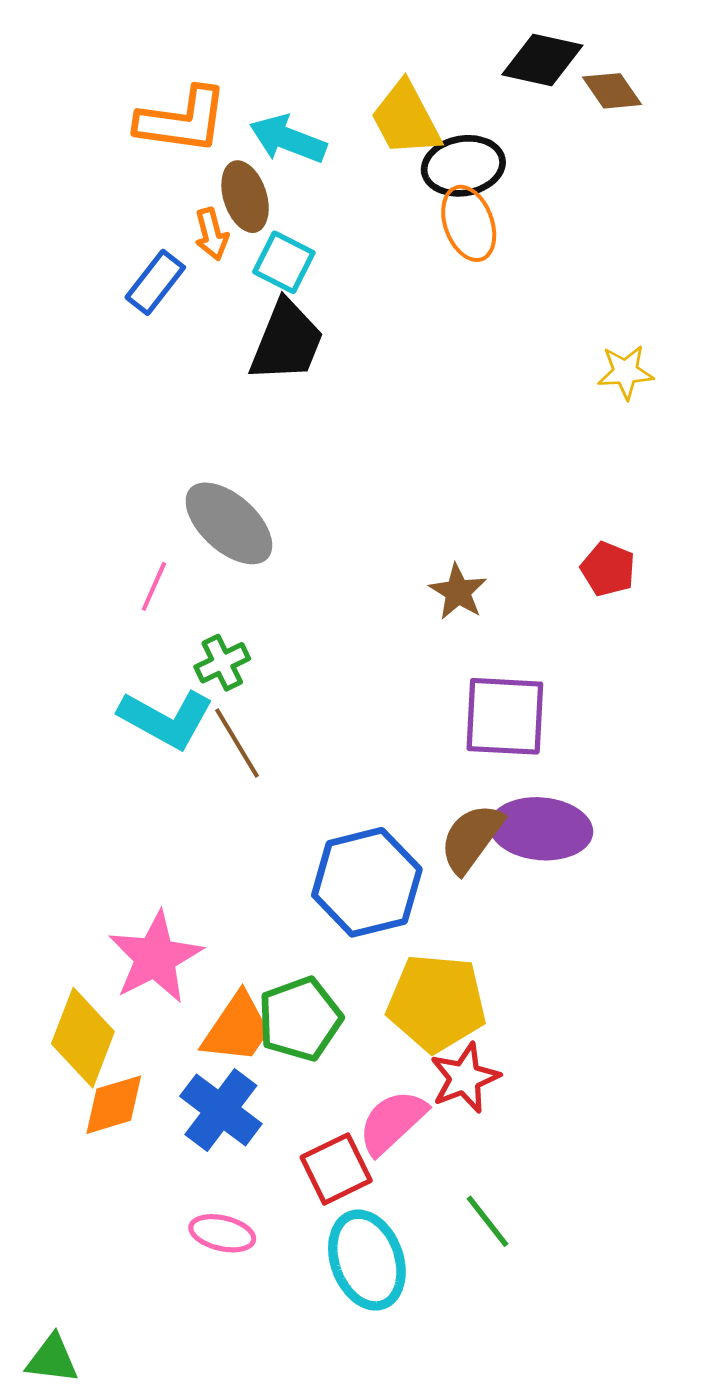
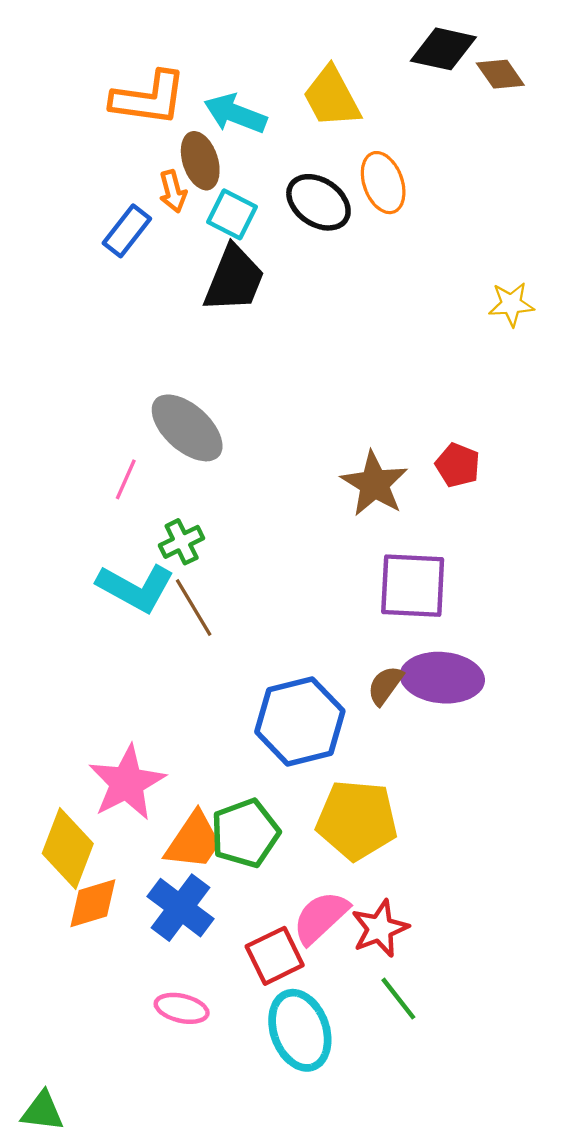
black ellipse: (463, 166) -> (318, 202), moved, turned 44
red pentagon: (608, 569) -> (458, 465), moved
brown star: (458, 592) -> (374, 484), size x1.4
brown semicircle: (471, 838) -> (385, 685), size x0.7
red star: (465, 1078) -> (380, 928), moved

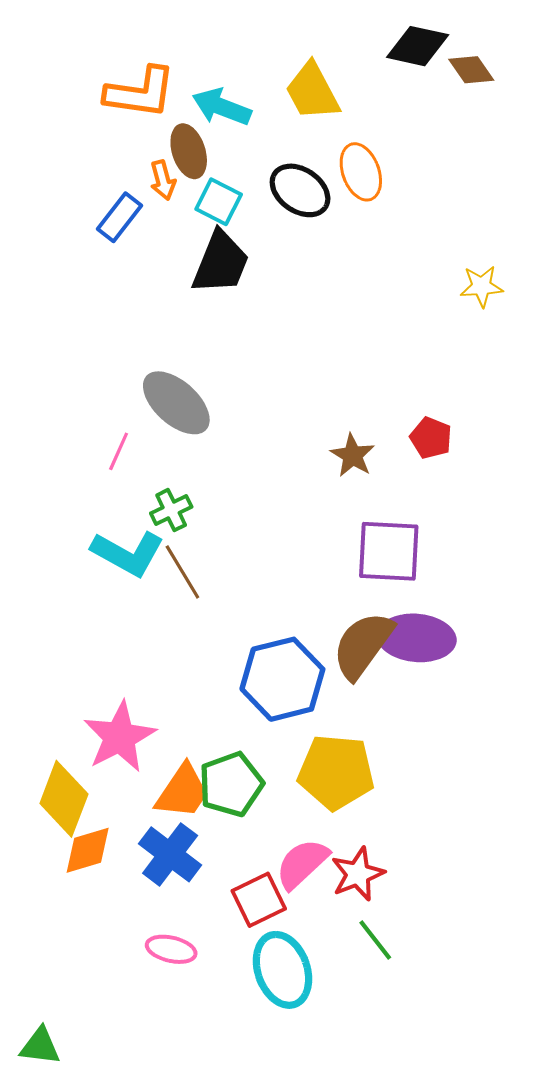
brown star: (374, 484) -> (353, 455), size x0.7
brown semicircle: (385, 685) -> (363, 645), size x1.8

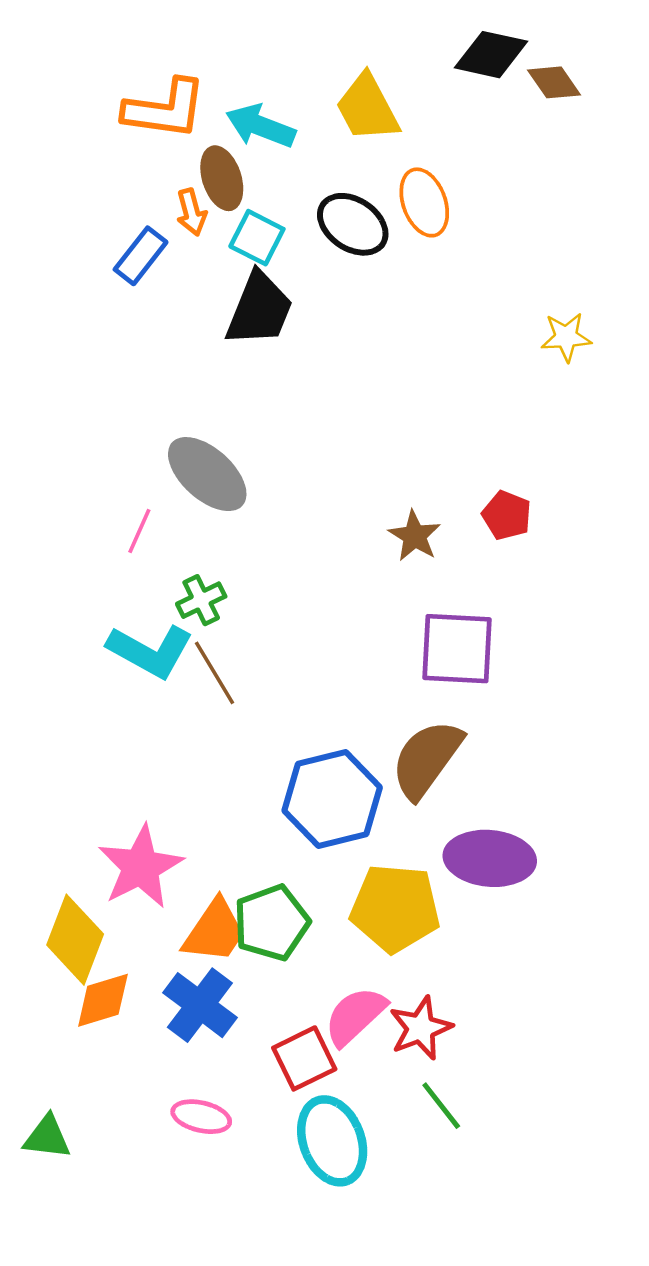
purple ellipse: (417, 638) -> (490, 858), moved
green triangle: (40, 1046) -> (47, 1137), moved

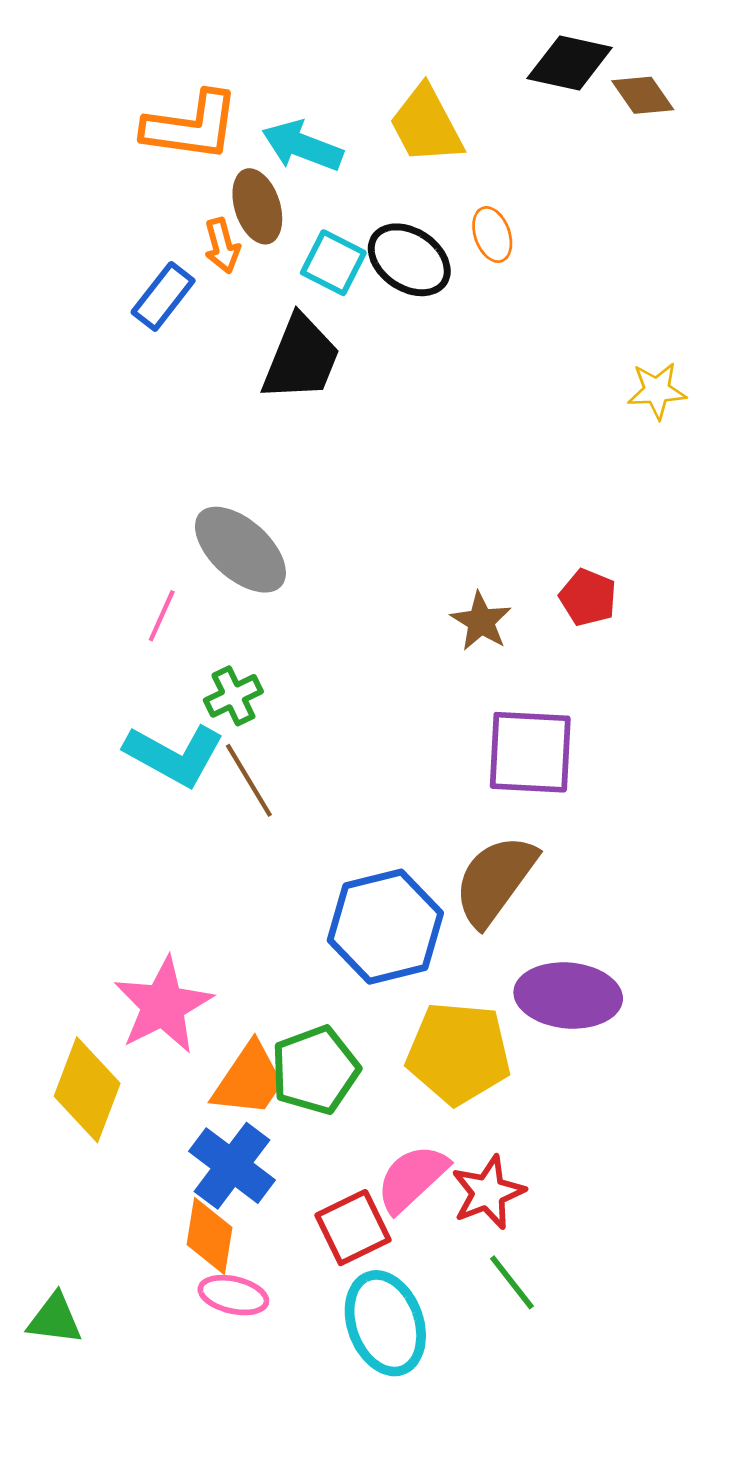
orange ellipse: (424, 202) -> (492, 235), size x0.7
cyan square: (257, 238) -> (333, 263), moved
orange diamond: (103, 1000) -> (210, 1236), moved, turned -64

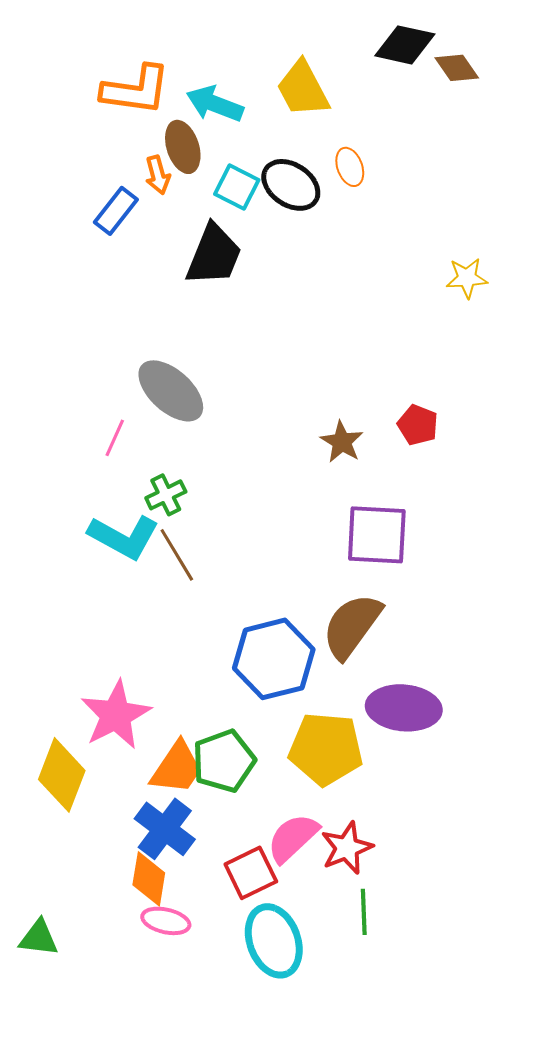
green line: (512, 1282) -> (364, 912), turned 36

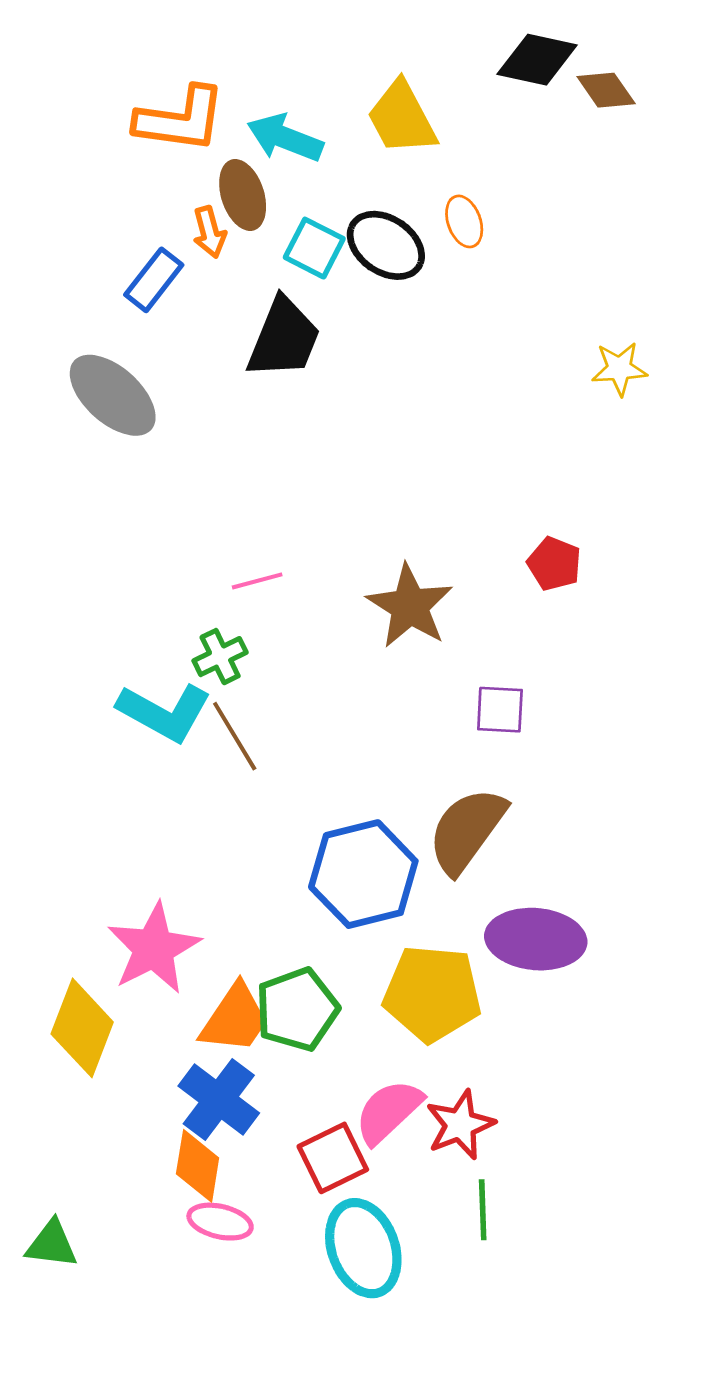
gray ellipse: (171, 391) -> (113, 395), moved
pink line: (115, 438) -> (257, 581), moved, turned 51
brown star: (342, 442) -> (410, 606), moved, size x1.5
purple square: (377, 535) -> (500, 710), size x0.6

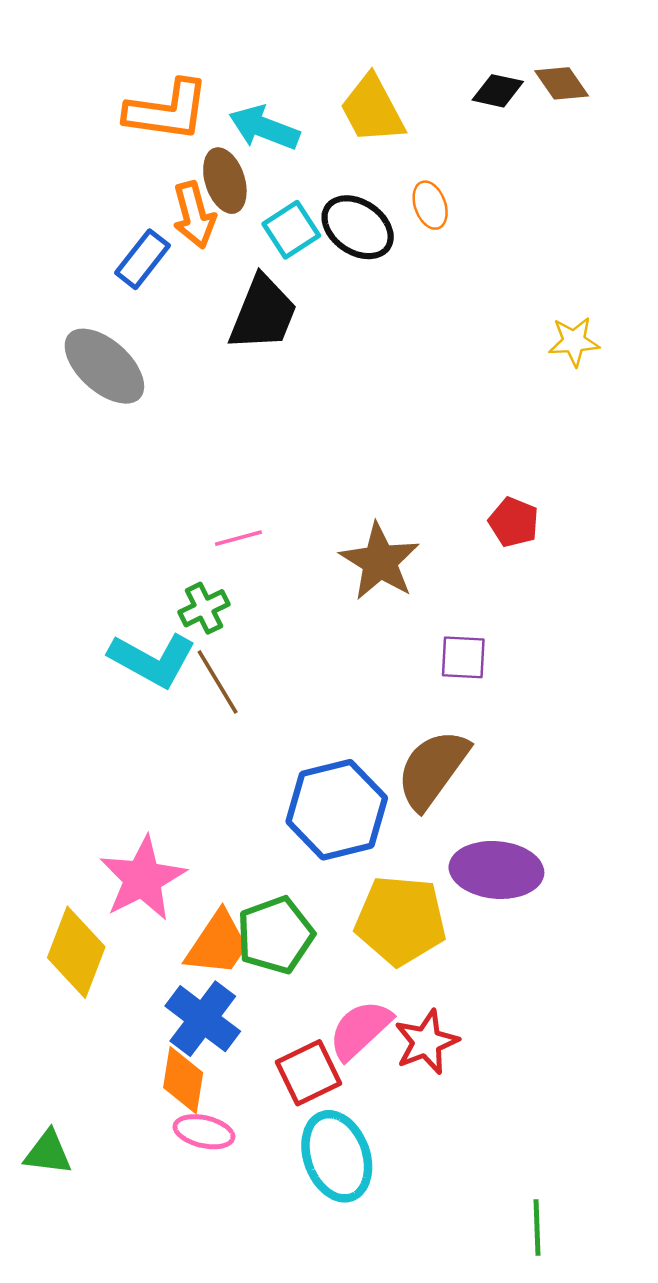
black diamond: (537, 60) -> (498, 91), moved, size x0.7
orange arrow: (209, 232) -> (194, 215), size x1.4
cyan square: (314, 248) -> (291, 230), turned 30
green line: (483, 1210) -> (537, 1228), moved

